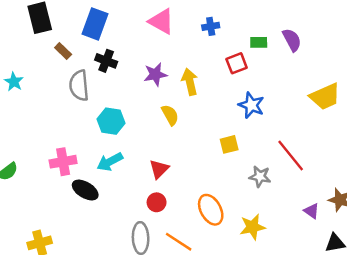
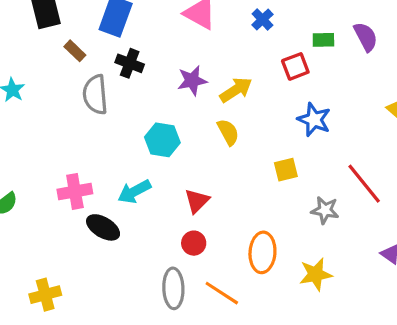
blue cross: (211, 26) -> (262, 20), turned -35
yellow arrow: (190, 82) -> (236, 90), turned 70
yellow semicircle: (170, 115) -> (228, 132), moved
cyan hexagon: (111, 121) -> (162, 140), moved
orange ellipse: (211, 210) -> (262, 252), turned 32

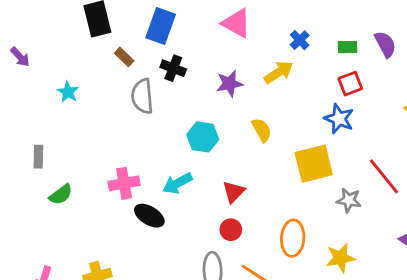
blue cross: (262, 20) -> (300, 40), moved
red square: (295, 66) -> (350, 84), moved
yellow arrow: (236, 90) -> (279, 72), moved
yellow square: (286, 170) -> (314, 164), size x1.8

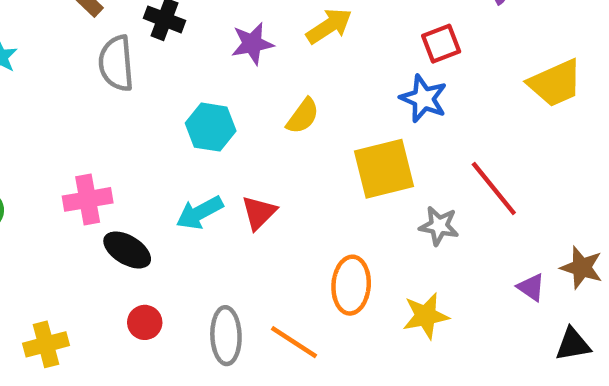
yellow semicircle: (262, 130) -> (303, 116), turned 65
cyan arrow: (177, 183) -> (200, 213), moved
red circle: (231, 230) -> (145, 322), moved

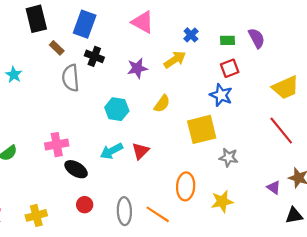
red line: (494, 188) -> (281, 131), moved

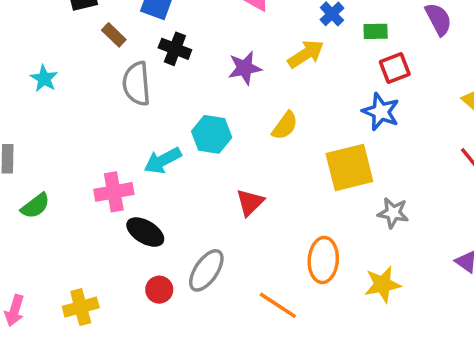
green rectangle: (228, 40) -> (376, 31), moved
cyan arrow: (111, 151) -> (163, 160), moved
gray ellipse: (124, 211) -> (206, 270), moved, turned 36

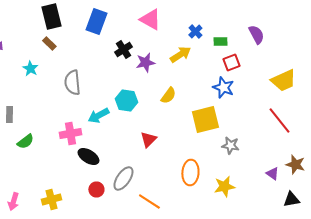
brown rectangle: (114, 35) -> (49, 44), moved
black cross: (175, 49) -> (123, 50), moved, turned 36
gray semicircle: (137, 84) -> (72, 82), moved
orange line: (278, 305) -> (149, 202), moved

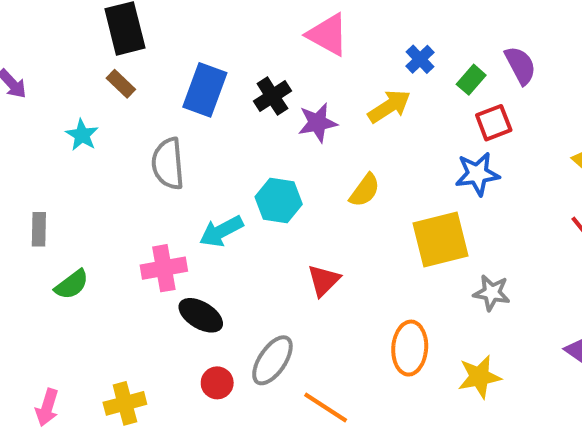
blue rectangle: (96, 22) -> (205, 90), moved
purple semicircle: (256, 34) -> (520, 65), moved
green rectangle: (220, 42) -> (471, 80), turned -48
blue star: (223, 88) -> (477, 174), turned -30

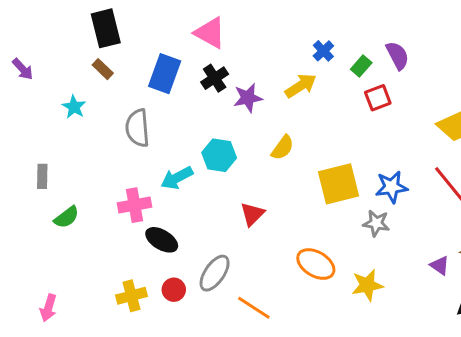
pink triangle: (328, 35) -> (210, 33), moved
blue star: (477, 174) -> (391, 187), moved
orange ellipse: (410, 348) -> (316, 264), turned -63
yellow cross: (125, 403) -> (131, 296), moved

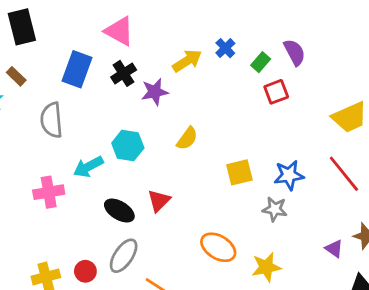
brown rectangle: (103, 69) -> (16, 76), moved
yellow arrow: (301, 86) -> (187, 61), moved
yellow square: (339, 184) -> (239, 172), size x0.7
black ellipse: (162, 240) -> (119, 211), moved

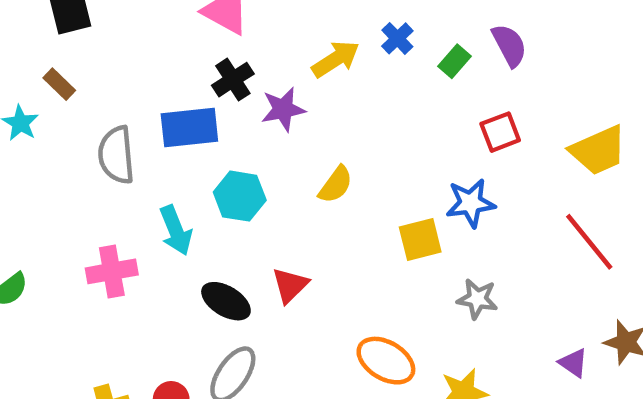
blue rectangle: (77, 69) -> (189, 128), moved, turned 64
red square: (276, 92) -> (500, 132), moved
cyan arrow: (88, 167) -> (176, 230), turned -84
blue star: (289, 175) -> (470, 203), moved

